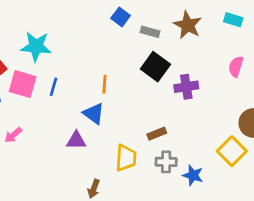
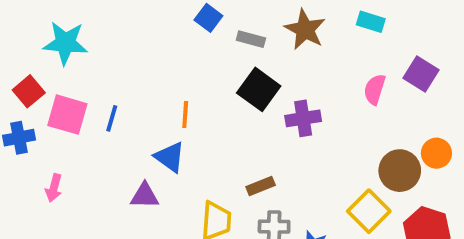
cyan star: (36, 47) -> (65, 43), moved
pink arrow: (13, 135) -> (54, 188), turned -36

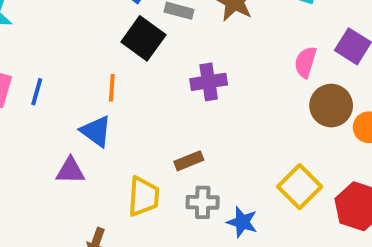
black square: (259, 89) -> (143, 38), moved
purple cross: (303, 118) -> (209, 82), moved
brown circle: (400, 171) -> (331, 106), moved

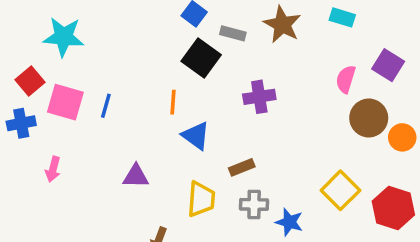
blue triangle: (96, 131) -> (196, 136), moved

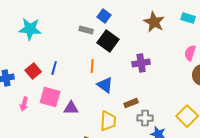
gray rectangle: (233, 33) -> (86, 30), moved
red square: (30, 81) -> (33, 71), moved
pink square: (65, 102) -> (50, 97), moved
gray cross: (254, 204) -> (145, 118), moved

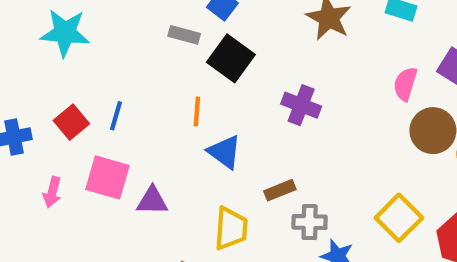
purple cross: (141, 63) -> (301, 105), turned 30

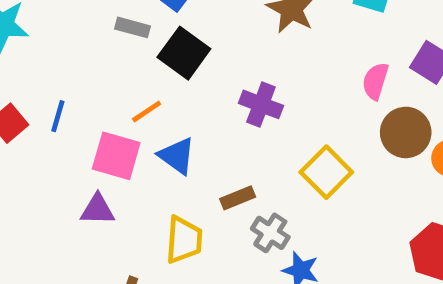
orange line: (197, 111) -> (147, 111), turned 52
pink square: (108, 177) -> (116, 156), moved
yellow square: (399, 218) -> (326, 172), moved
gray cross: (310, 222) -> (270, 233), turned 32

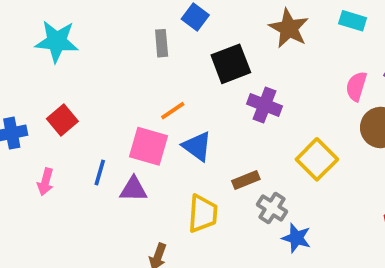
gray rectangle: (133, 27) -> (162, 43), turned 70
black square: (184, 53) -> (231, 64), moved, turned 33
blue line: (58, 116) -> (100, 172), moved

